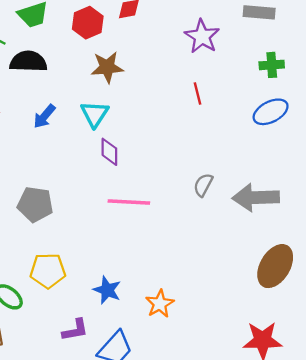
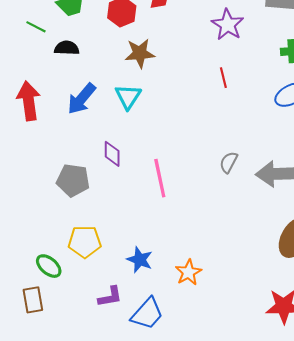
black semicircle: (28, 62) -> (67, 48), size x0.7
blue arrow: (44, 116) -> (82, 99), size x1.4
purple diamond: (109, 152) -> (112, 154), moved
pink line: (129, 202) -> (160, 178), turned 75

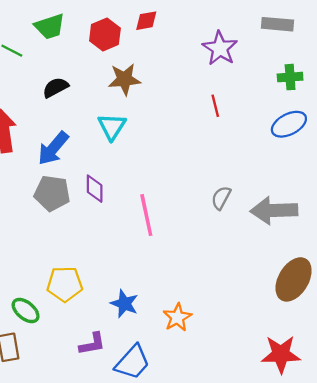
black semicircle: (67, 48) -> (55, 87), moved, turned -30
blue arrow: (82, 99) -> (53, 148), moved
gray pentagon: (73, 180) -> (52, 193), moved

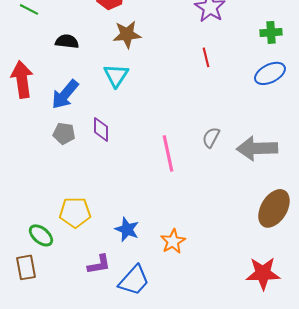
black semicircle: (55, 87) -> (67, 41), turned 35
gray pentagon: (52, 193) -> (64, 133), size x0.7
pink line: (146, 215) -> (168, 153), moved

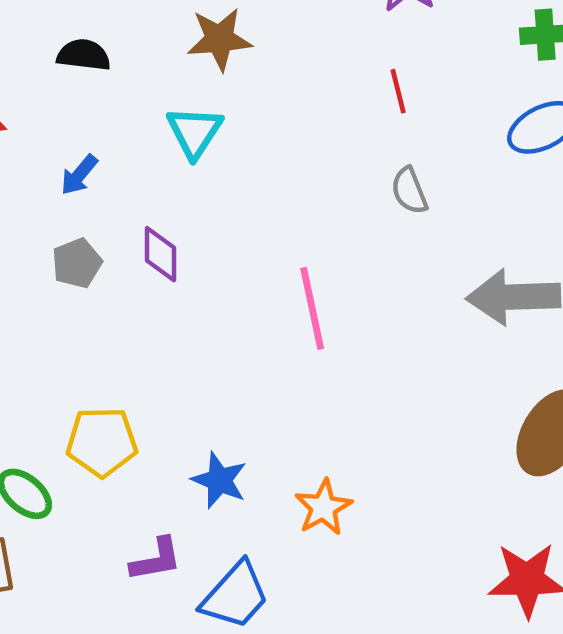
blue arrow: (65, 94) -> (79, 175), size x0.6
gray pentagon: (64, 133) -> (77, 263), turned -30
gray semicircle: (211, 137) -> (409, 191), moved, turned -50

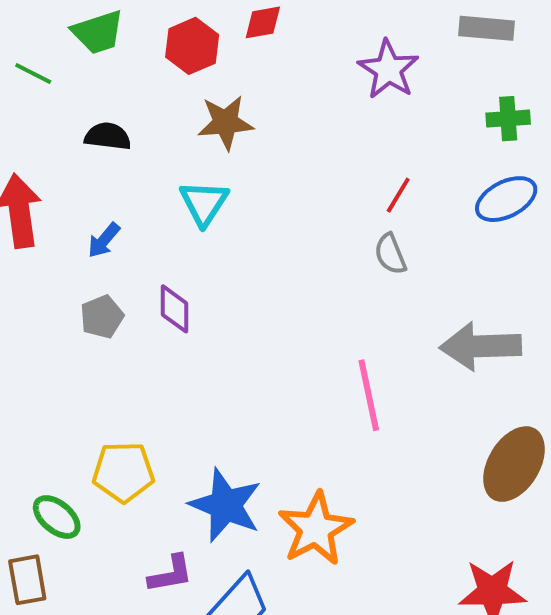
red line: (398, 91) -> (398, 195), moved, turned 45
pink line: (312, 308) -> (369, 395), moved
blue star: (219, 480) -> (225, 505), size x1.5
orange star: (323, 507) -> (316, 529), size x1.5

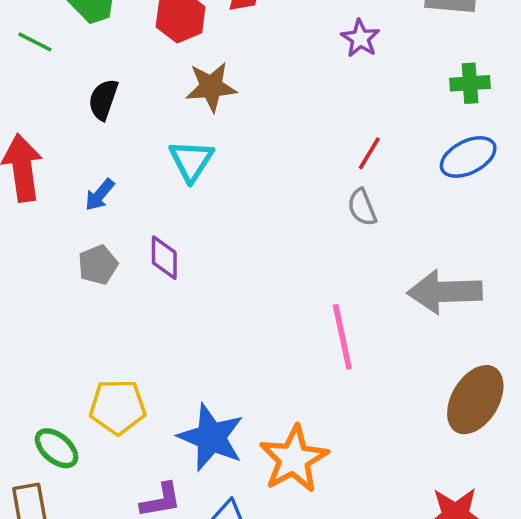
purple star: (388, 70) -> (360, 38), size x0.7
black semicircle: (108, 136) -> (103, 99), turned -78

